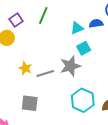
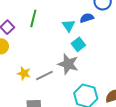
cyan triangle: (77, 28) -> (69, 26), turned -32
gray star: (70, 66) -> (68, 64), turned -30

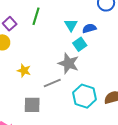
blue semicircle: (87, 18) -> (89, 28), moved
gray line: (44, 75) -> (52, 83), moved

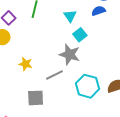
blue semicircle: (89, 28) -> (99, 11), moved

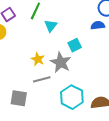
cyan triangle: (70, 16) -> (51, 26), moved
yellow star: (26, 64) -> (38, 59), moved

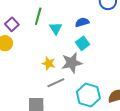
blue semicircle: (98, 25) -> (82, 22), moved
gray star: (61, 62) -> (72, 63), turned -30

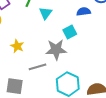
blue semicircle: (82, 22) -> (84, 12), moved
yellow star: (49, 63) -> (17, 46), moved

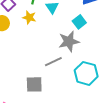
yellow star: (17, 46) -> (29, 17), moved

